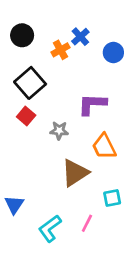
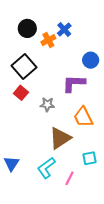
black circle: (22, 35) -> (27, 28), moved
blue circle: (113, 52) -> (91, 60), moved
cyan L-shape: (50, 228) -> (46, 168), moved

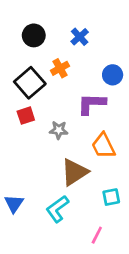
orange cross: (48, 40) -> (60, 68), moved
red square: (21, 93) -> (26, 116), turned 32
pink line: (70, 178) -> (97, 235), moved

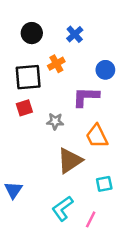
black square: (30, 83) -> (28, 77), turned 36
cyan L-shape: (57, 209) -> (62, 208), moved

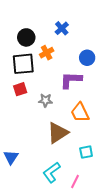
black circle: (32, 33) -> (26, 37), moved

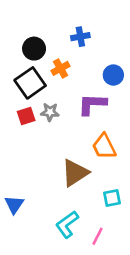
blue cross: (62, 28) -> (80, 37), turned 32
black square: (23, 64) -> (30, 83), turned -30
gray star: (46, 100) -> (50, 112), moved

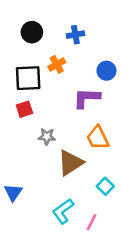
black circle: (34, 49) -> (32, 32), moved
black square: (30, 83) -> (28, 78), turned 32
gray star: (50, 112) -> (47, 137), moved
cyan square: (112, 198) -> (105, 186), turned -35

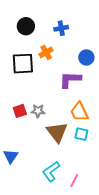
red square: (24, 109) -> (20, 111), moved
brown triangle: (70, 163) -> (57, 132), turned -35
cyan square: (105, 186) -> (81, 134), moved, turned -32

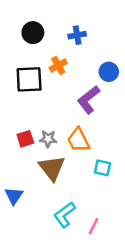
purple L-shape: (70, 80) -> (89, 100), turned -40
orange trapezoid: (79, 112) -> (78, 140), moved
brown triangle: (57, 132) -> (52, 168), moved

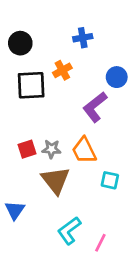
black circle: (33, 33) -> (20, 43), moved

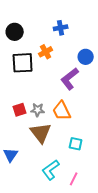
cyan square: (110, 180) -> (76, 144), moved

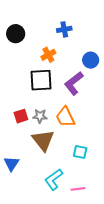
black square: (23, 63) -> (41, 80), moved
pink line: (74, 179) -> (78, 189), turned 56

